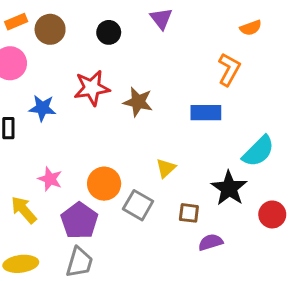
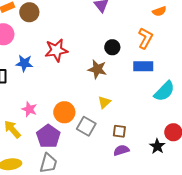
black circle: (109, 32) -> (112, 47), moved
brown star: (138, 102) -> (97, 69), moved
blue rectangle: (206, 113) -> (143, 66), moved
black star: (229, 188) -> (157, 146), moved, size x0.7
purple semicircle: (211, 242) -> (121, 150), moved

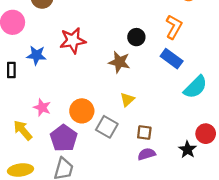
blue rectangle: (143, 66) -> (172, 59), turned 36

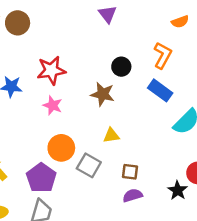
yellow triangle: (127, 100) -> (111, 135), turned 35
pink star: (42, 108) -> (53, 105), moved

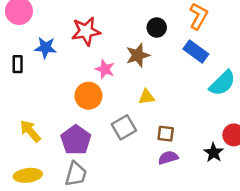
brown star: (103, 94) -> (138, 55), turned -30
pink star: (53, 105) -> (105, 69), moved
orange circle: (61, 148) -> (88, 96), moved
gray square: (89, 165) -> (124, 127), turned 30

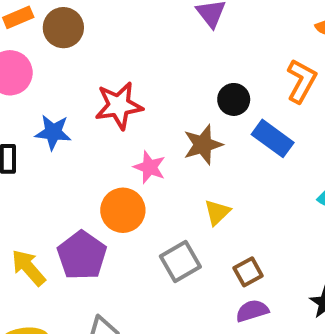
blue rectangle: (196, 51) -> (273, 138), moved
yellow triangle: (147, 97) -> (217, 212), turned -36
brown square: (166, 134) -> (248, 272), turned -36
purple pentagon: (76, 140) -> (82, 255), moved

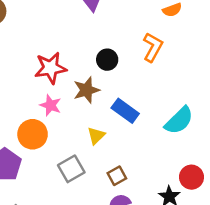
red star: (119, 106) -> (50, 68), moved
blue rectangle: (273, 138) -> (125, 111), moved

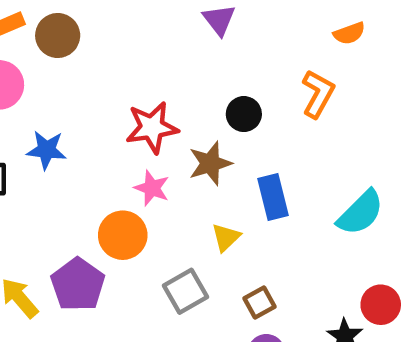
blue rectangle: (125, 111) -> (273, 197), turned 40

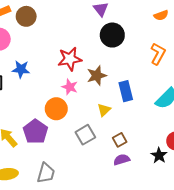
orange L-shape: (318, 94) -> (158, 54), moved
black circle: (244, 114) -> (112, 35), moved, size x1.5

